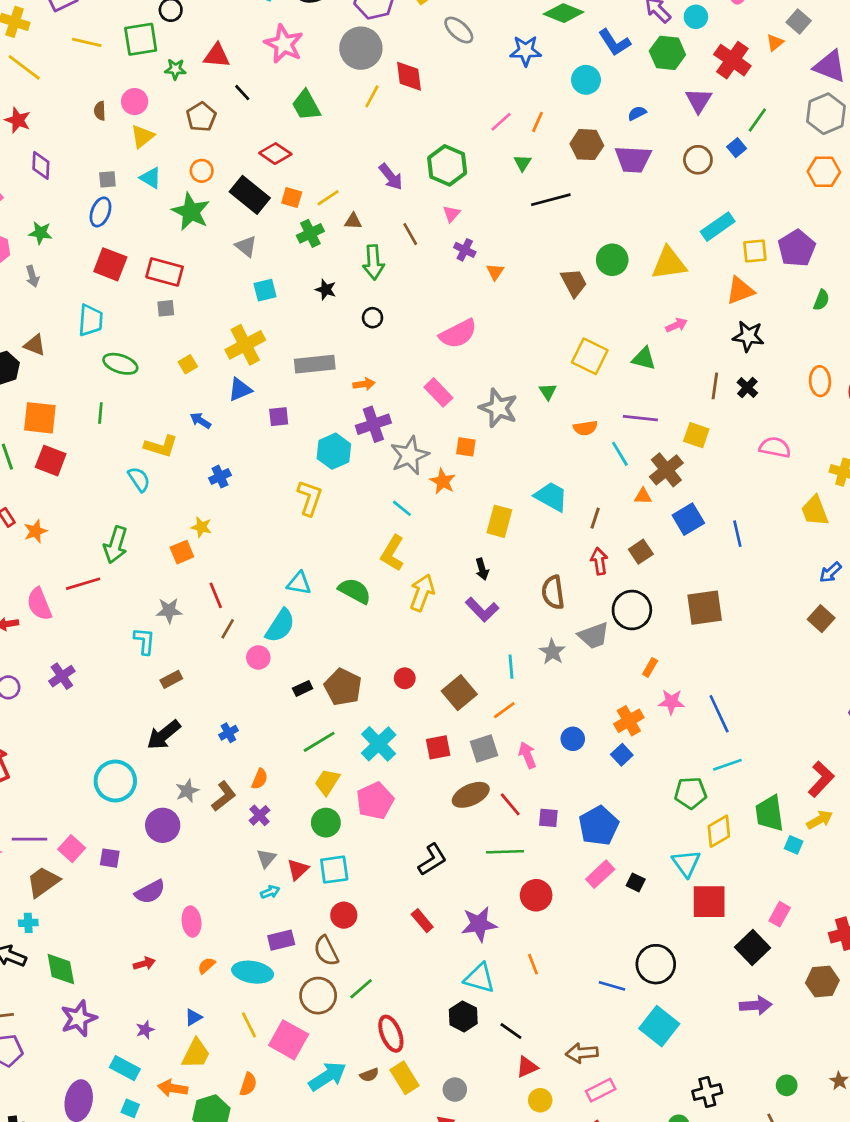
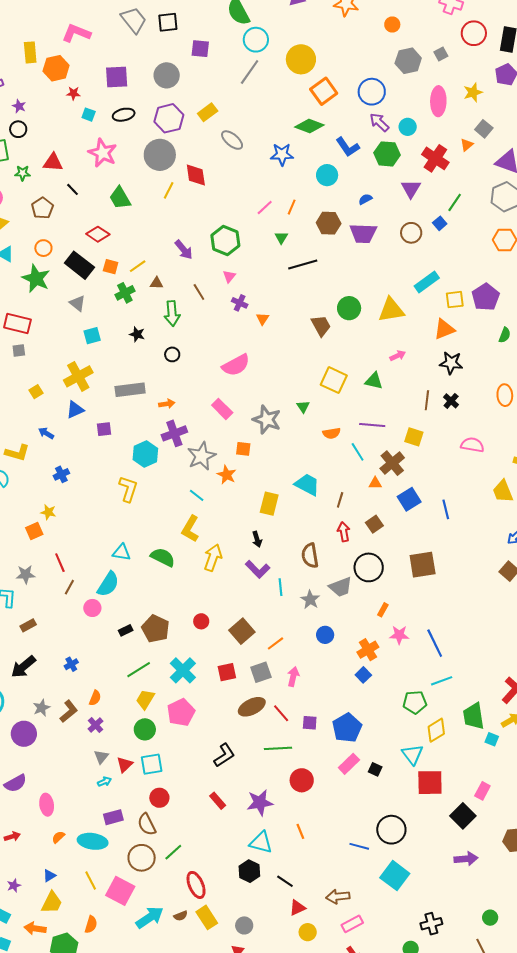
cyan line: (511, 667) -> (281, 587), moved
blue circle: (573, 739) -> (325, 635), moved
pink arrow: (527, 755) -> (293, 677), turned 36

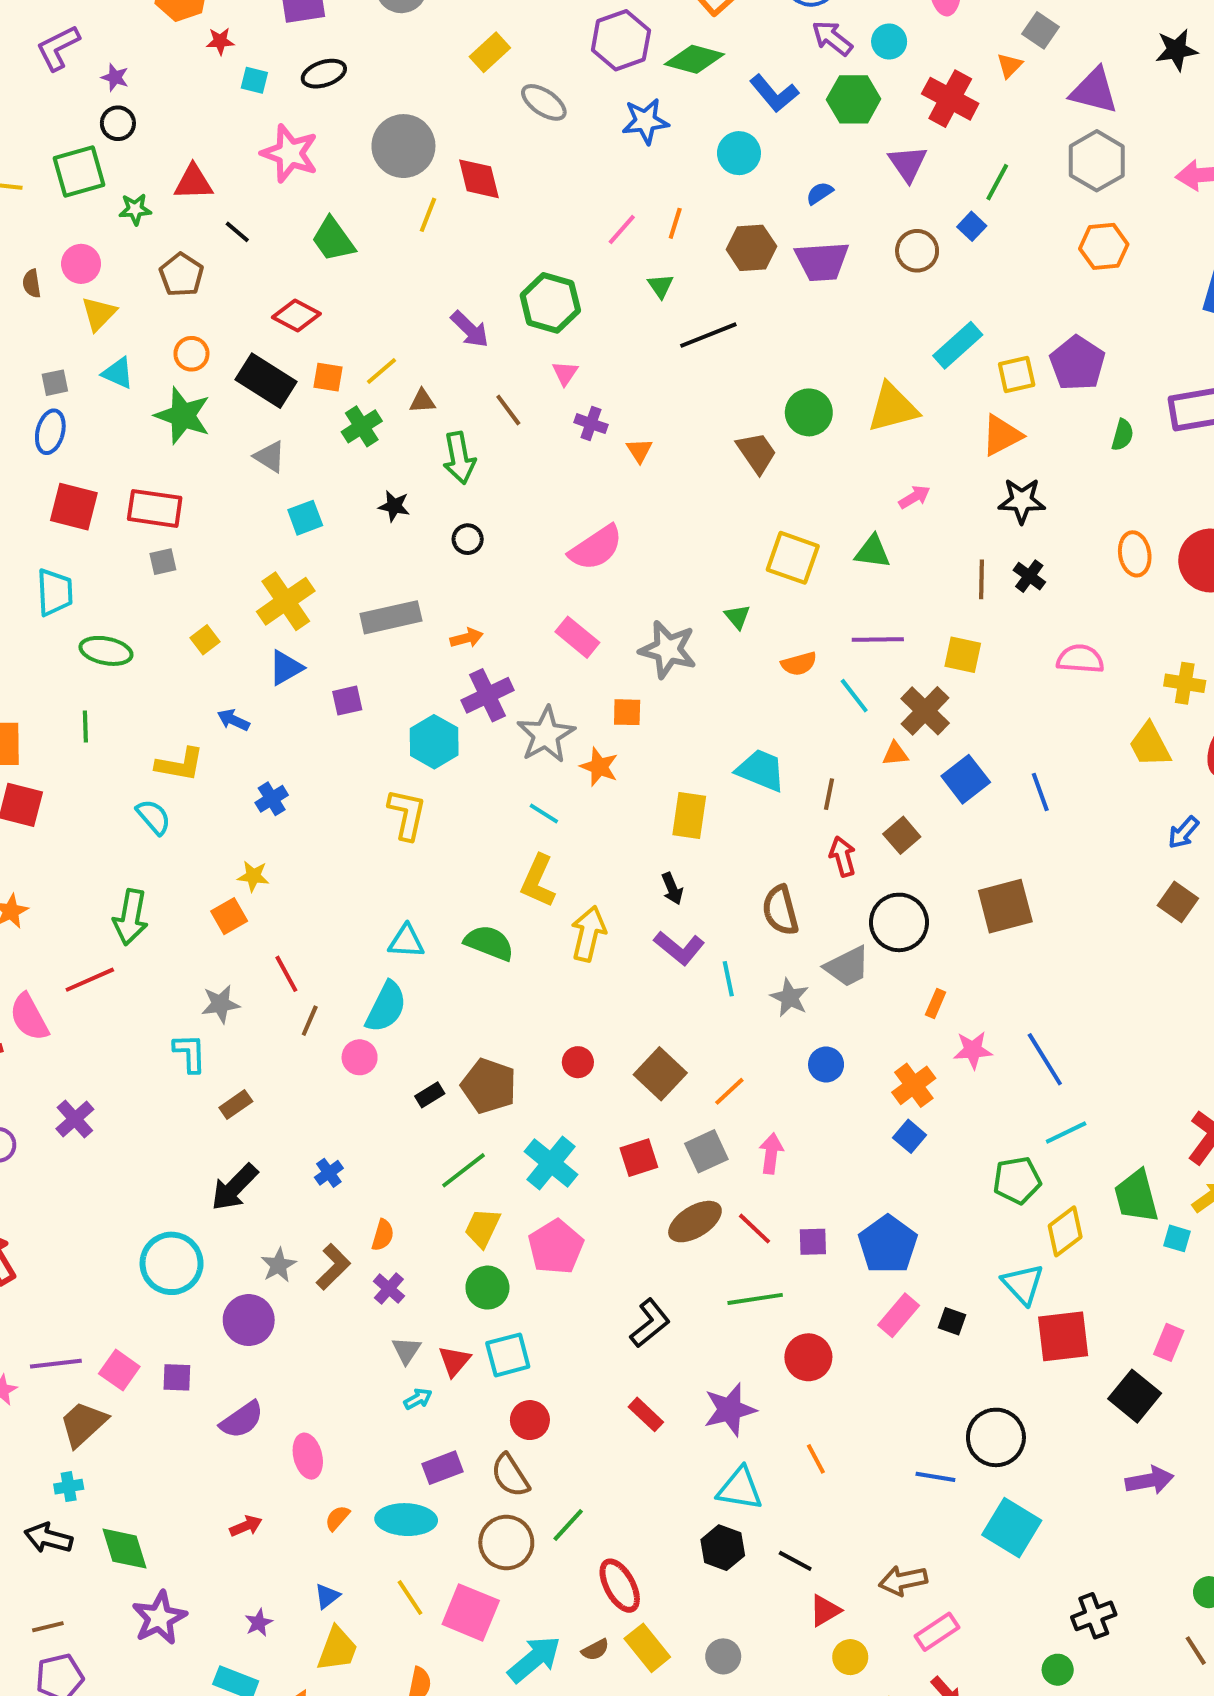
purple hexagon: (169, 118) -> (621, 40), moved

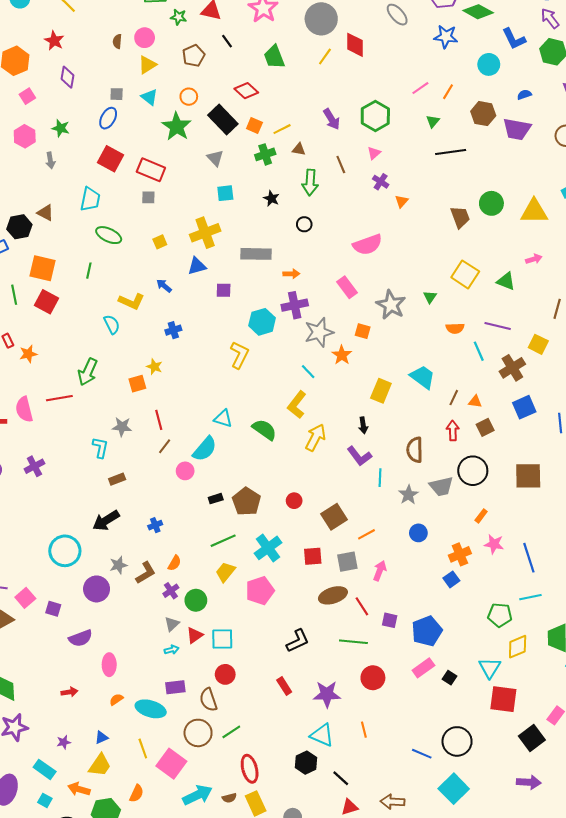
orange triangle: (895, 754) -> (475, 402), moved
green circle: (487, 1288) -> (196, 600), moved

